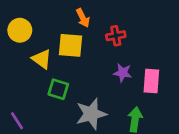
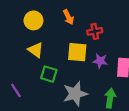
yellow circle: (20, 30) -> (33, 20), moved
yellow square: (71, 45) -> (77, 52), moved
purple line: (17, 121) -> (16, 90), moved

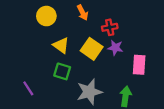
yellow triangle: (36, 50) -> (61, 45), moved
yellow square: (77, 52) -> (92, 49), turned 30
purple star: (100, 61) -> (115, 48), moved

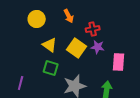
purple line: (28, 88) -> (21, 83), turned 48

